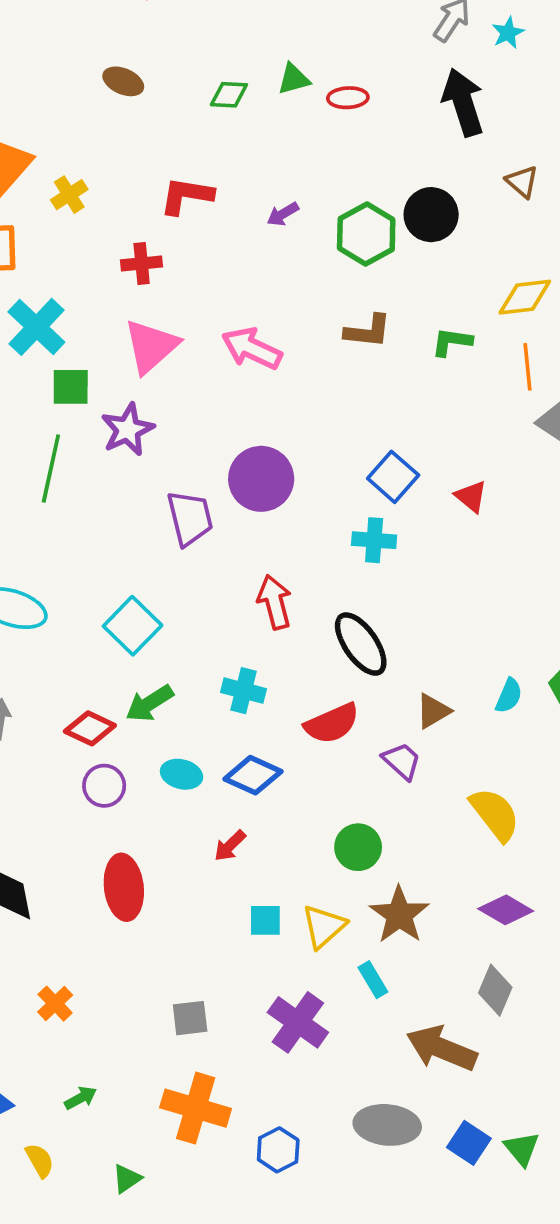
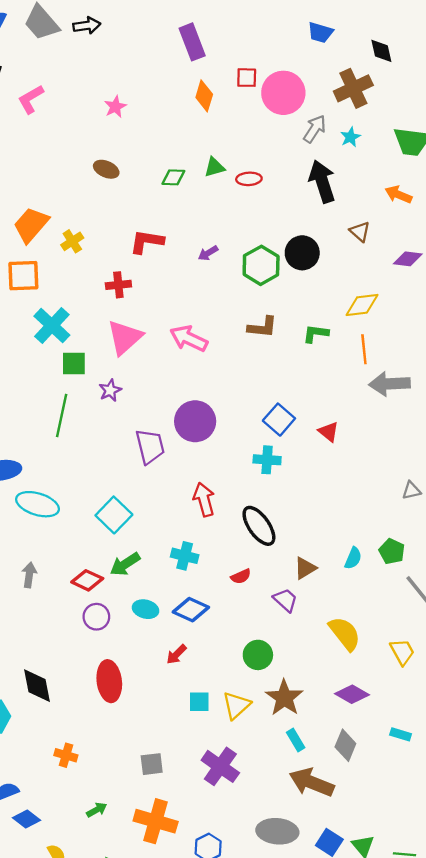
purple star: (128, 430) -> (110, 390), size x0.7
red semicircle: (332, 723) -> (241, 576), size x0.6
cyan rectangle: (373, 980) -> (296, 740), moved
orange cross: (55, 1004) -> (66, 755), turned -30
green arrow: (81, 1098) -> (97, 810), moved

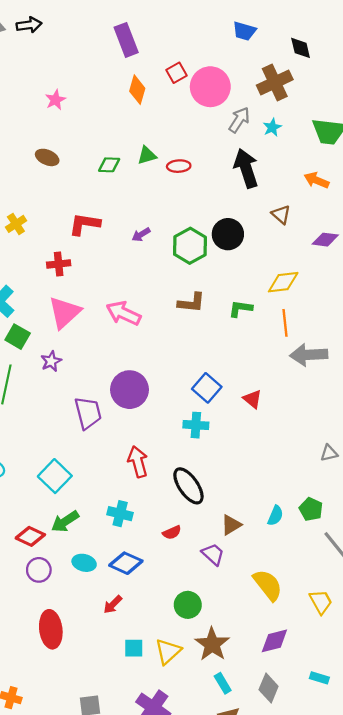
red square: (247, 78) -> (176, 73), turned -30
green square: (74, 364) -> (18, 337), turned 30
purple diamond: (352, 694) -> (274, 641), turned -44

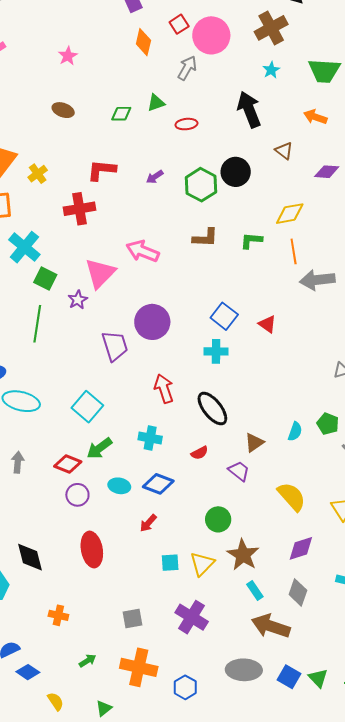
gray arrow: (239, 120) -> (187, 68), moved
red ellipse: (179, 166) -> (186, 124), moved
red cross: (59, 264) -> (80, 209), size x1.4
pink triangle: (65, 312) -> (100, 273), moved

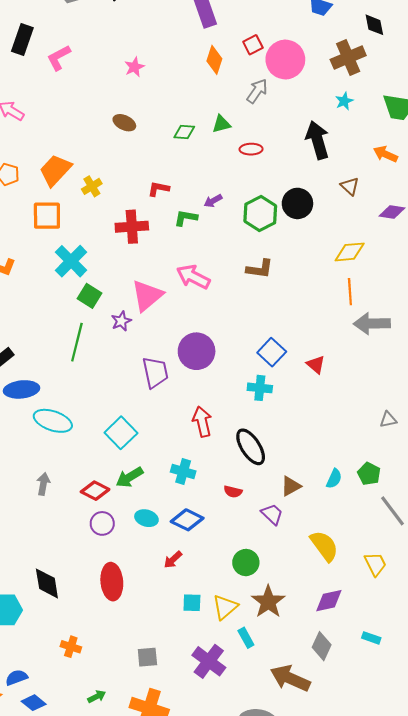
red L-shape: (102, 170) -> (158, 189), size x0.7
green L-shape: (251, 241) -> (186, 218), moved
red semicircle: (200, 453) -> (233, 492), turned 36
cyan rectangle: (255, 591) -> (246, 638), moved

